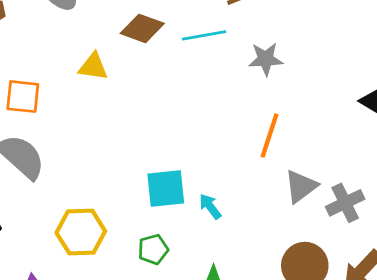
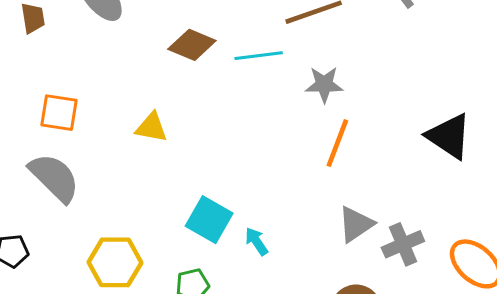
yellow triangle: (93, 67) -> (151, 127), moved
orange line: (269, 135) -> (337, 143), moved
cyan square: (166, 189) -> (209, 220), turned 33

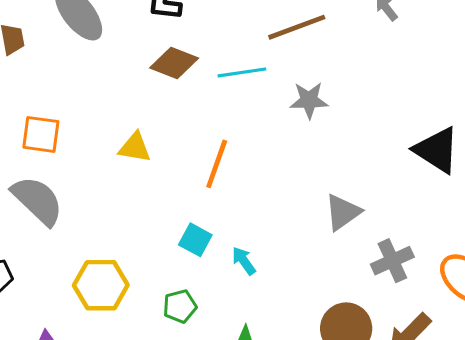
orange line: (337, 143) -> (217, 164), moved
cyan square: (209, 220) -> (195, 240), size x0.7
gray triangle: (356, 224) -> (343, 212), moved

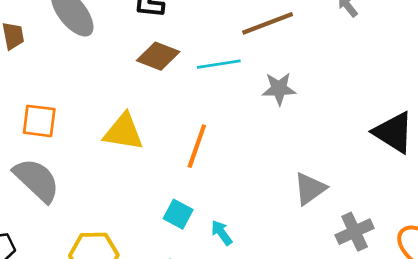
yellow triangle: (135, 147) -> (123, 132), size x1.4

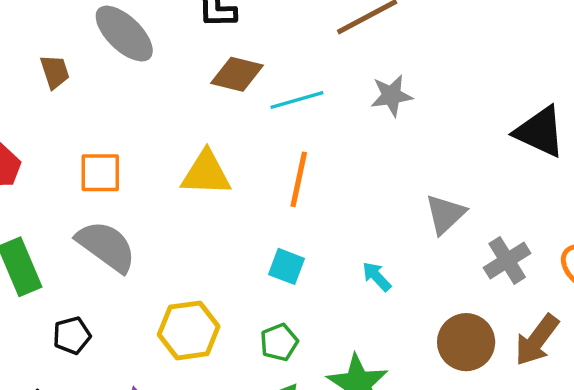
cyan line: (219, 64) -> (297, 100), moved
cyan arrow: (222, 233) -> (377, 277), moved

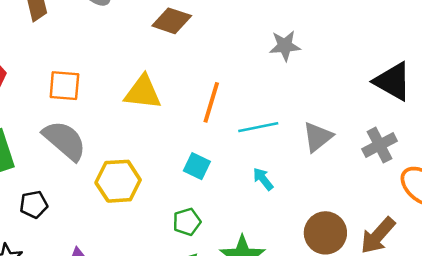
cyan line: (297, 100) -> (258, 127), moved
gray cross: (507, 260) -> (380, 145), moved
yellow hexagon: (189, 330) -> (118, 181), moved

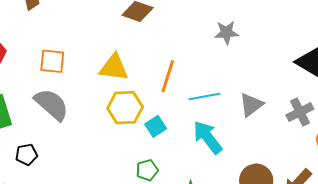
cyan square: (197, 166) -> (156, 126), turned 30
cyan arrow: (263, 179) -> (208, 137), size x1.8
yellow hexagon: (118, 181) -> (125, 108), moved

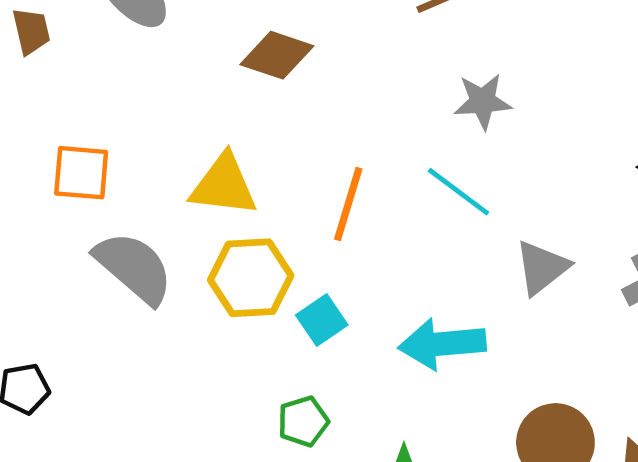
cyan line: (204, 96) -> (458, 192), moved, turned 48
gray semicircle: (52, 104) -> (134, 268), moved
cyan arrow: (208, 137) -> (442, 344), turned -57

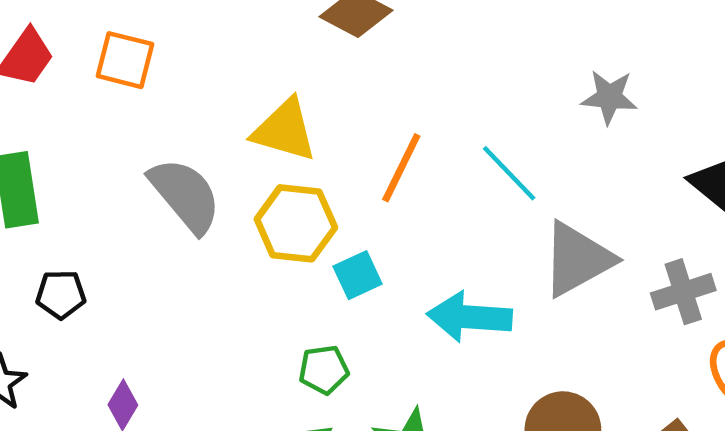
gray star: (483, 101) -> (609, 97), moved
orange square: (81, 173) -> (125, 60), moved
gray triangle: (542, 268) -> (577, 259), size x1.4

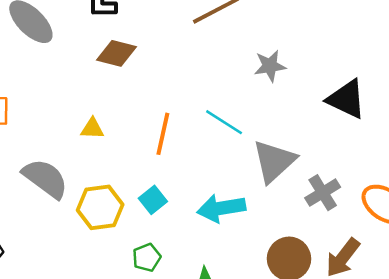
yellow triangle: (285, 130) -> (92, 129), size x0.6
yellow hexagon: (296, 223) -> (100, 207), moved
gray cross: (683, 292) -> (323, 193), moved

